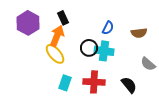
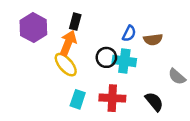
black rectangle: (63, 18) -> (75, 22), turned 40
brown semicircle: (139, 33) -> (153, 39), moved

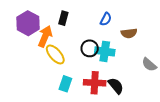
blue semicircle: (129, 33) -> (106, 19), moved
orange arrow: (68, 43) -> (45, 36), moved
black semicircle: (154, 102) -> (116, 86), moved

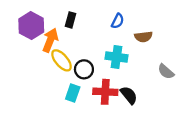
black circle: (90, 48) -> (84, 69), moved

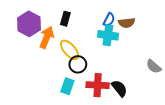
brown semicircle: (143, 37) -> (127, 23), moved
cyan cross: (117, 57) -> (108, 35), moved
yellow ellipse: (61, 60) -> (70, 50), moved

